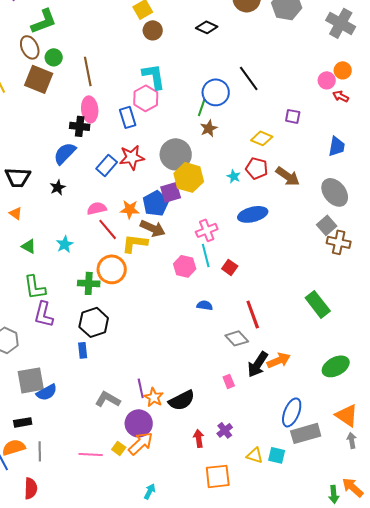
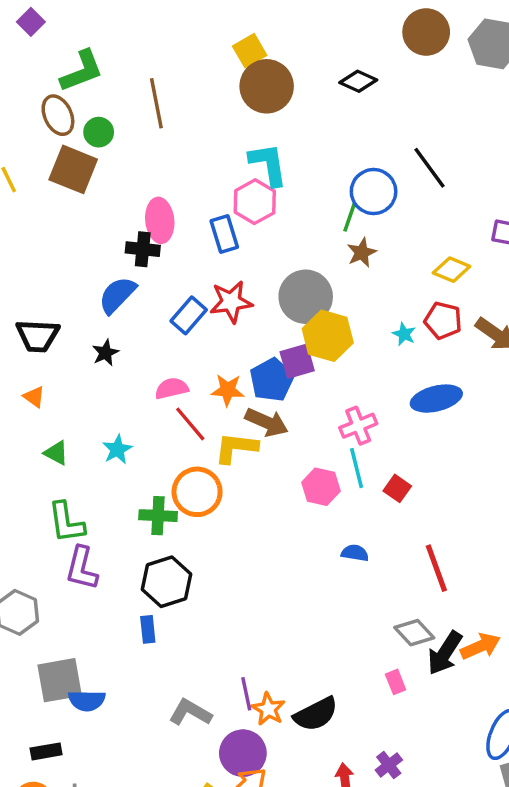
brown circle: (153, 30) -> (267, 86), size x1.6
brown line: (88, 71) -> (156, 103), moved
gray diamond: (237, 338) -> (414, 633), moved
blue semicircle: (47, 392) -> (87, 701), turned 30

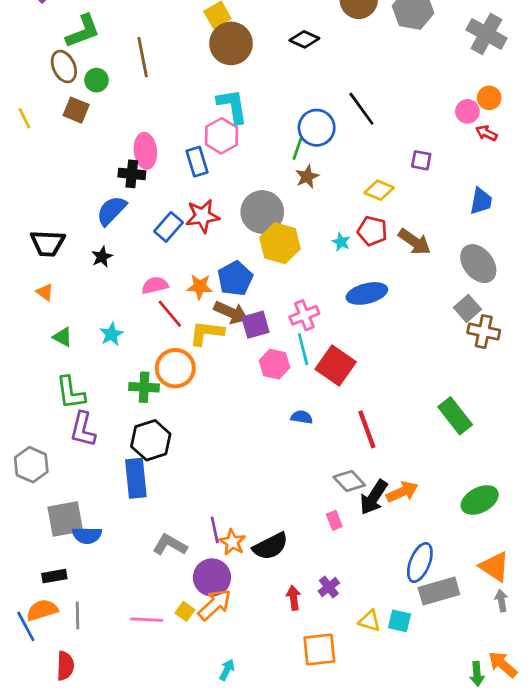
brown square: (73, 169) -> (76, 110), size x0.7
purple square: (297, 361) -> (255, 325), moved
red square: (397, 488) -> (336, 365), size x1.8
blue rectangle: (148, 629) -> (136, 478), size x1.8

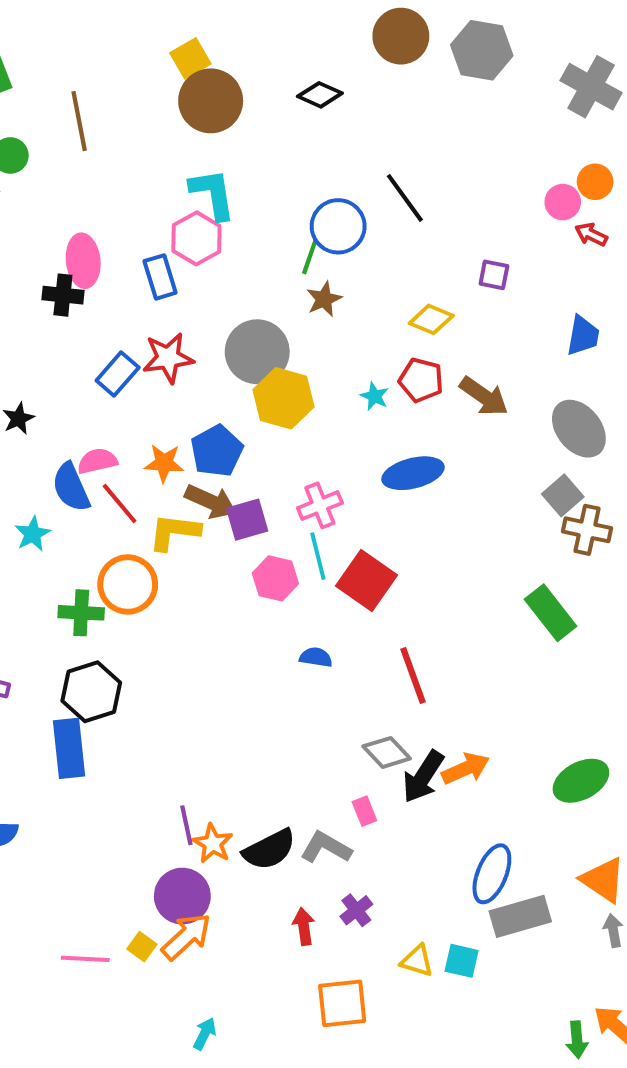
blue semicircle: (111, 211) -> (71, 487), moved, turned -68
green rectangle: (455, 416) -> (551, 613), moved
gray L-shape: (170, 545) -> (326, 848), moved

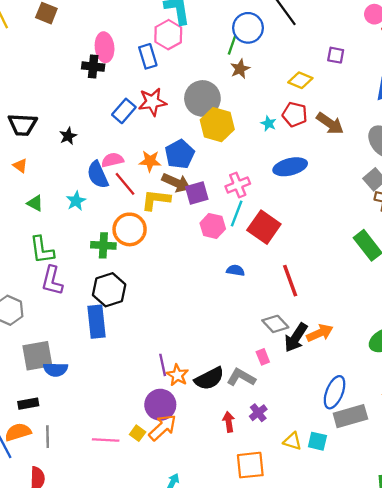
cyan line: (318, 556) -> (237, 213), turned 35

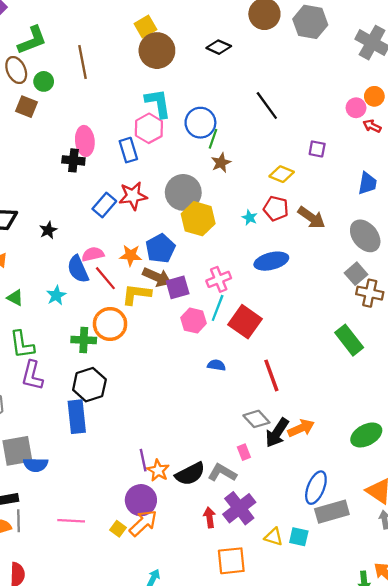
blue circle: (248, 28) -> (200, 123), moved
purple cross: (258, 413) -> (239, 508), size x1.8
gray line: (48, 437) -> (18, 521), moved
pink line: (106, 440) -> (71, 521), moved

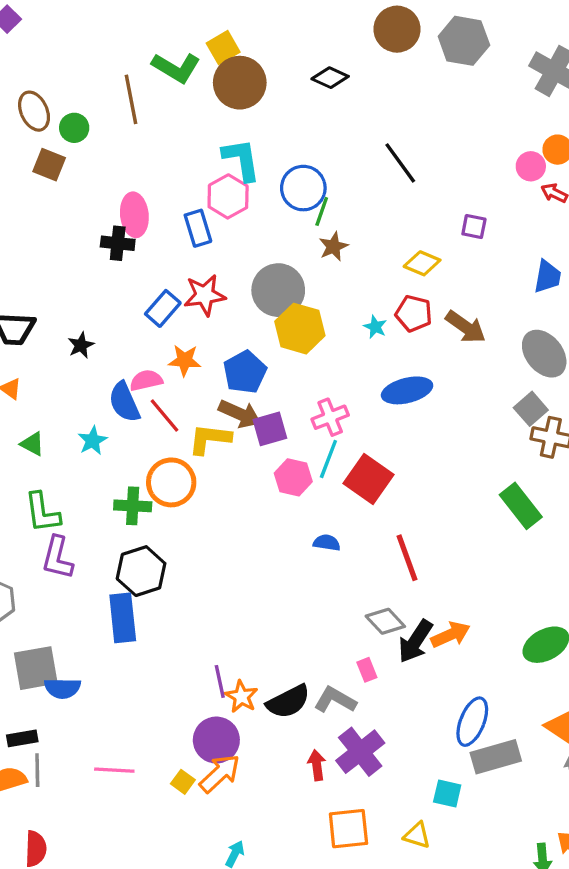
green L-shape: (32, 40) -> (176, 68), moved, turned 52
orange star: (131, 255) -> (185, 360), moved
yellow triangle: (274, 537) -> (417, 835), moved

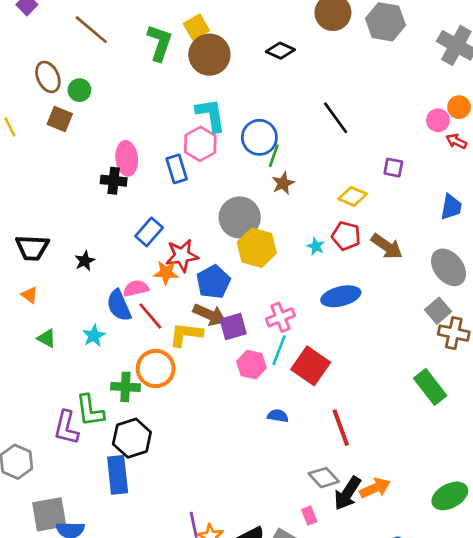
green L-shape: (176, 68) -> (160, 43), turned -102
brown line: (131, 99) -> (91, 30), moved, turned -39
red star: (205, 295) -> (182, 256), moved
green L-shape: (42, 513) -> (90, 411), moved

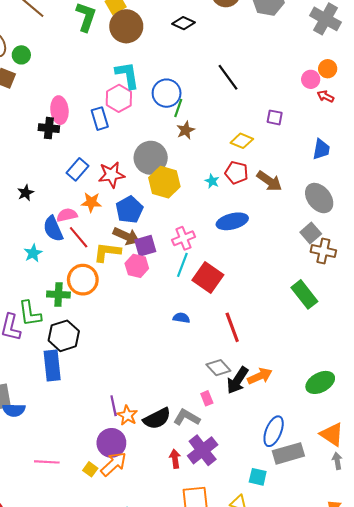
red star: (182, 256) -> (111, 175), moved
pink hexagon: (251, 365) -> (137, 266), moved

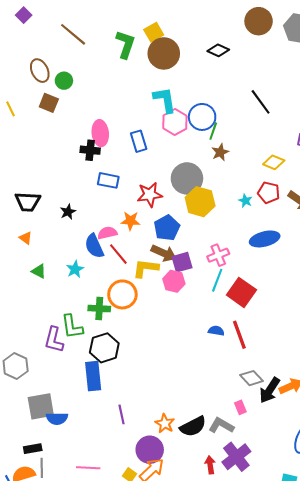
pink hexagon: (119, 98) -> (175, 122), moved
blue rectangle: (77, 169) -> (108, 180), moved, turned 60
red line: (232, 327) -> (239, 335), moved
purple line: (114, 406) -> (121, 414), moved

